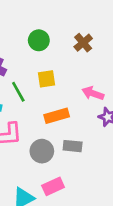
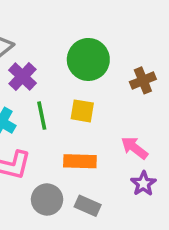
green circle: (39, 40) -> (88, 59), size x1.5

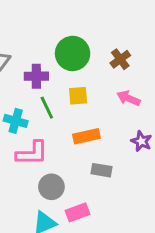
purple cross: (22, 77) -> (36, 76), moved, turned -30
pink arrow: (134, 148) -> (128, 98), moved
gray circle: (47, 199) -> (51, 187), moved

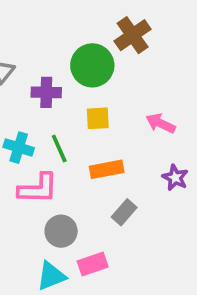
brown cross: (120, 59) -> (133, 35), moved, size x1.4
green line: (47, 108) -> (59, 149), moved
gray rectangle: (101, 170) -> (124, 212), turned -60

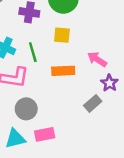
pink arrow: (161, 123) -> (97, 59), moved
gray rectangle: (124, 212) -> (93, 103), moved

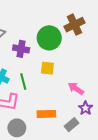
orange rectangle: (63, 71) -> (46, 114), moved

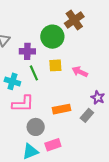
green line: (23, 81) -> (34, 73), moved
pink arrow: (76, 88) -> (80, 72), moved

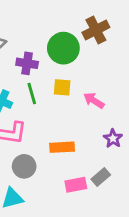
gray rectangle: (87, 115) -> (101, 177), moved
pink rectangle: (53, 145) -> (76, 185), moved

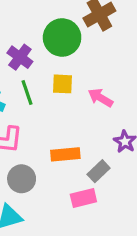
purple cross: (27, 63) -> (20, 57), turned 30
gray rectangle: (101, 177) -> (99, 171), moved

